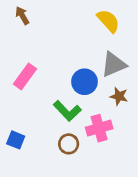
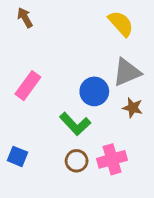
pink cross: (99, 128) -> (112, 159), moved

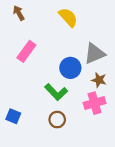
yellow semicircle: (121, 24) -> (68, 17), moved
pink rectangle: (28, 86) -> (26, 51), moved
pink cross: (112, 159) -> (95, 103), moved

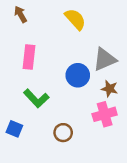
pink rectangle: (26, 51) -> (29, 57), turned -30
green L-shape: (56, 92) -> (36, 98), moved

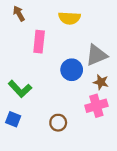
yellow semicircle: (75, 19) -> (69, 18), turned 135
pink rectangle: (29, 57) -> (39, 42), moved
green L-shape: (36, 98) -> (20, 89), moved

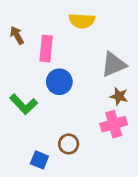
brown arrow: (19, 13) -> (17, 35), moved
blue circle: (72, 70) -> (59, 82), moved
blue square: (13, 119) -> (39, 160), moved

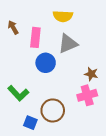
gray triangle: (114, 65) -> (68, 44), moved
green L-shape: (24, 104) -> (18, 93), moved
brown circle: (69, 144) -> (53, 110), size x1.5

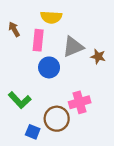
yellow semicircle: (63, 16) -> (51, 17), moved
brown star: (91, 74) -> (98, 57), moved
pink cross: (87, 95) -> (80, 102), moved

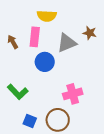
brown arrow: (14, 29) -> (13, 42), moved
brown star: (98, 57) -> (90, 33), moved
brown circle: (57, 119) -> (58, 120), moved

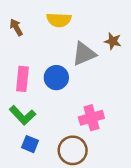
pink rectangle: (35, 37) -> (22, 79), moved
brown arrow: (13, 42) -> (16, 27), moved
blue square: (30, 121) -> (30, 144), moved

